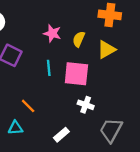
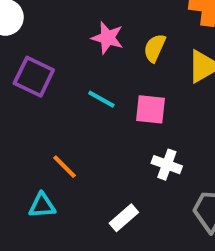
cyan line: (49, 68) -> (101, 99), turned -56
pink square: (76, 74) -> (150, 109), size x0.7

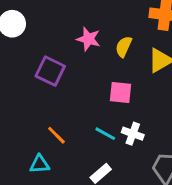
purple square: (34, 77) -> (50, 71), moved
cyan line: (101, 99) -> (105, 134), moved

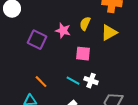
pink star: (88, 39) -> (63, 31), moved

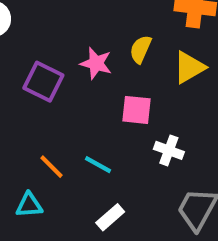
cyan line: (73, 81) -> (98, 165), moved
white cross: (91, 81) -> (169, 150), moved

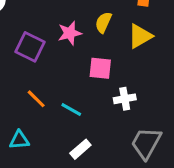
pink star: (96, 63) -> (70, 33), turned -30
white cross: (169, 150) -> (125, 99), turned -30
orange line: (51, 167) -> (36, 99), moved

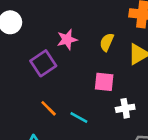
pink star: (70, 33) -> (67, 40), moved
purple square: (30, 47) -> (43, 63), turned 30

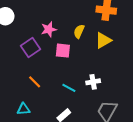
pink square: (104, 82) -> (63, 51), moved
cyan line: (79, 118) -> (69, 88), moved

